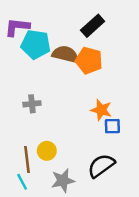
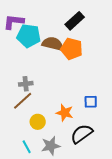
orange star: (101, 110) -> (65, 113), moved
brown line: (27, 159) -> (23, 101), moved, turned 55
cyan line: (22, 182) -> (27, 147), moved

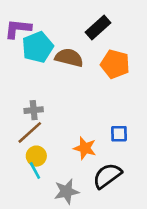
cyan pentagon: (29, 36) -> (38, 47), turned -30
orange pentagon: (72, 49) -> (115, 64), moved
yellow circle: (38, 122) -> (36, 156), moved
cyan line: (27, 147) -> (35, 170), moved

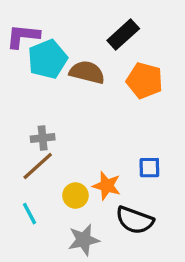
yellow circle: (36, 156) -> (75, 196), moved
cyan line: (35, 170) -> (29, 214), moved
black semicircle: (107, 176) -> (135, 220), turned -124

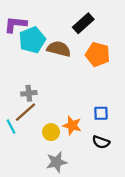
cyan line: (29, 214) -> (11, 127), moved
black semicircle: (135, 220) -> (101, 142), moved, size x0.7

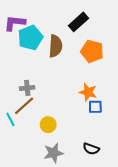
brown semicircle: (59, 49) -> (55, 46), turned 80
orange star: (72, 125) -> (88, 92), moved
black semicircle: (101, 142) -> (91, 149), moved

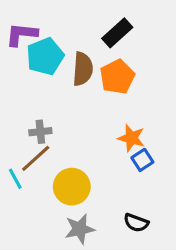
orange pentagon: (92, 51) -> (117, 77), moved, turned 30
blue square: (95, 107) -> (142, 160), turned -32
yellow circle: (48, 125) -> (72, 187), size x1.5

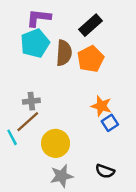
purple L-shape: (22, 34) -> (39, 18), moved

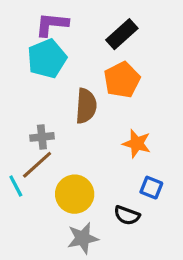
brown semicircle: (64, 53) -> (86, 106), moved
blue square: (110, 123) -> (151, 188), moved, turned -35
black semicircle: (105, 171) -> (127, 215), moved

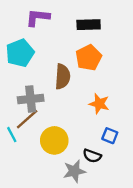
black rectangle: (122, 34) -> (89, 25), turned 40
cyan pentagon: (47, 59) -> (20, 53), moved
gray cross: (42, 137) -> (31, 99), size x1.5
gray star: (83, 238) -> (74, 171), moved

